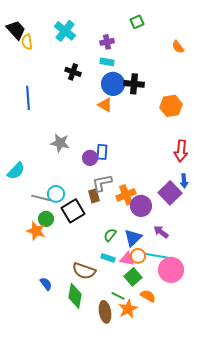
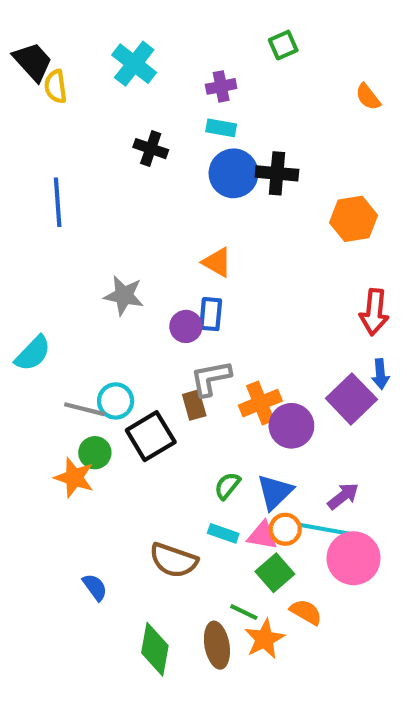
orange triangle: (105, 105) -> (217, 262), moved
purple arrow: (161, 232) -> (343, 496), moved, turned 105
green diamond: (75, 296) -> (155, 649), moved

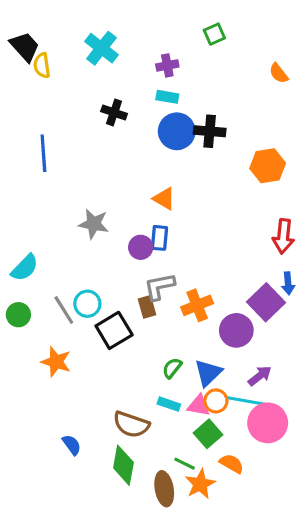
gray line: (85, 409) -> (64, 310), turned 44
purple circle: (291, 426) -> (236, 330), moved
green circle: (95, 453) -> (18, 315), moved
green diamond: (155, 649) -> (123, 465), moved

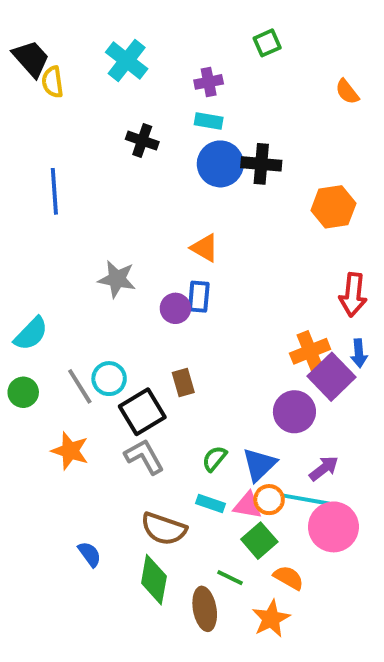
gray L-shape: (159, 286) -> (144, 457), moved, turned 72
orange cross: (197, 305) -> (310, 351), moved
orange star: (200, 484) -> (271, 619), moved

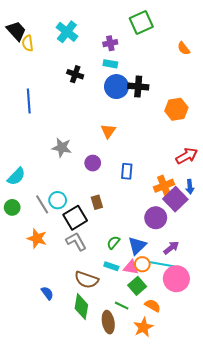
green square: (267, 43) -> (141, 23), size x1.6
orange triangle: (205, 248) -> (108, 131), turned 35
red arrow: (353, 295) -> (187, 156), turned -125
blue rectangle: (199, 297) -> (127, 171), moved

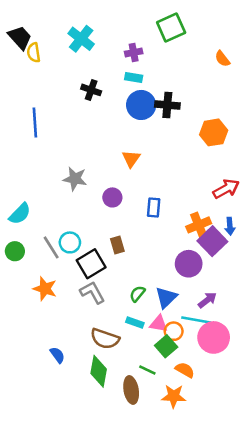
orange circle: (142, 264) -> (174, 331), moved
orange star: (143, 327) -> (174, 396), turned 30

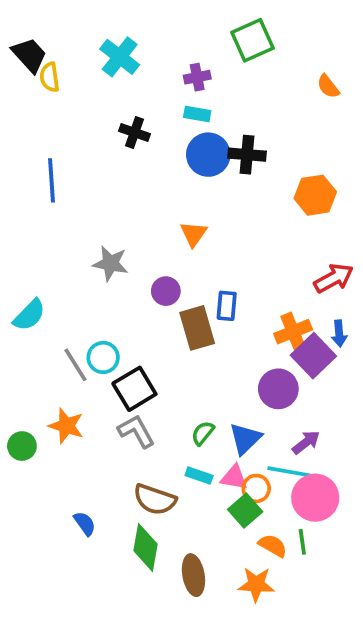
brown rectangle: (117, 245) -> (197, 328), moved, size x1.6
green circle: (15, 251) -> (22, 446), moved
green line: (147, 370) -> (302, 542), moved, turned 56

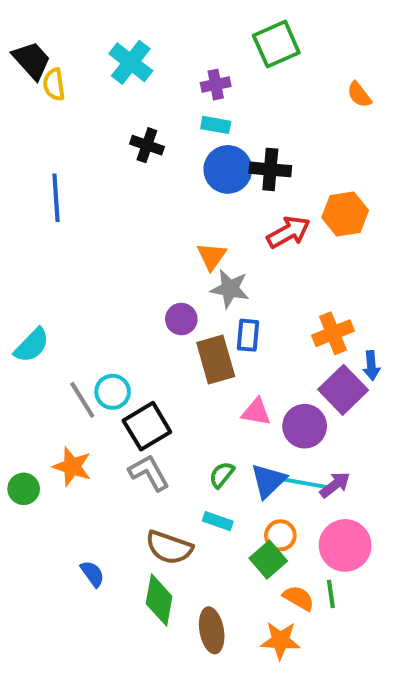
gray star: (110, 263) -> (230, 289), moved
red arrow: (334, 278) -> (288, 232), moved
orange cross: (293, 332) -> (333, 333), moved
cyan line: (289, 472) -> (303, 483), moved
pink triangle: (234, 477) -> (256, 412), moved

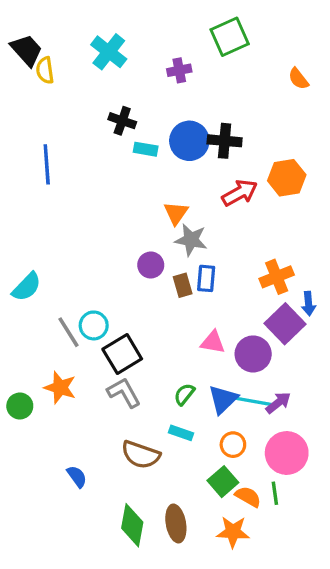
cyan rectangle: (216, 125) -> (146, 149), moved
brown rectangle: (216, 359) -> (183, 285), moved, size x0.6
green square: (268, 560) -> (223, 482), moved
green diamond: (159, 600) -> (132, 525), moved

